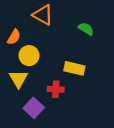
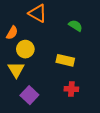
red cross: (56, 89) -> (71, 89), moved

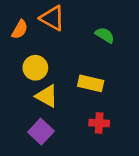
orange semicircle: (12, 33) -> (20, 29), moved
yellow triangle: (16, 70) -> (47, 96), moved, turned -30

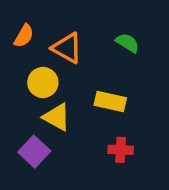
orange triangle: (52, 18) -> (67, 48), moved
purple square: (41, 132) -> (34, 152), moved

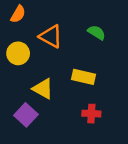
orange semicircle: (24, 36) -> (18, 14), moved
yellow circle: (43, 82) -> (18, 53), moved

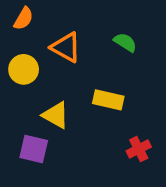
red cross: (91, 114) -> (139, 149), moved, turned -30
purple square: (26, 115) -> (34, 149), turned -30

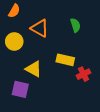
green semicircle: (125, 42) -> (75, 25), turned 40
red cross: (139, 149) -> (84, 74), moved

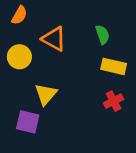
yellow rectangle: (65, 60) -> (114, 66), moved
yellow triangle: (34, 69) -> (46, 94), turned 42

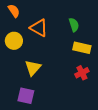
orange semicircle: (19, 15) -> (14, 11), turned -64
purple square: (28, 122) -> (26, 96), moved

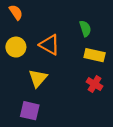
orange triangle: (39, 28) -> (49, 45), moved
red cross: (82, 73) -> (95, 84), turned -32

